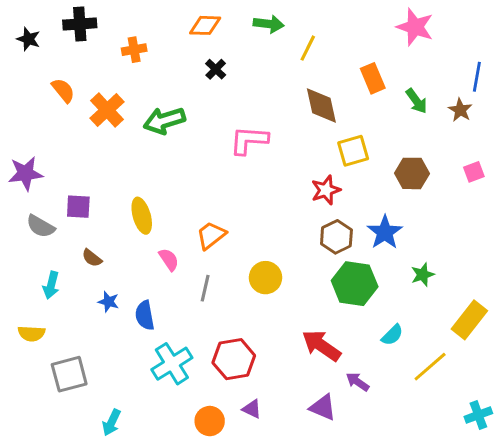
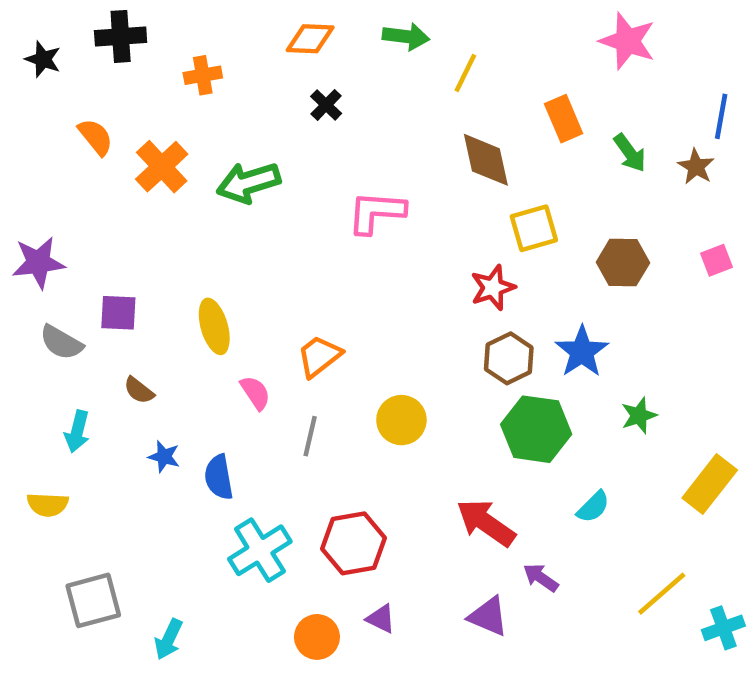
yellow line: (430, 367) -> (662, 594), moved
gray square: (69, 374) -> (93, 600), moved

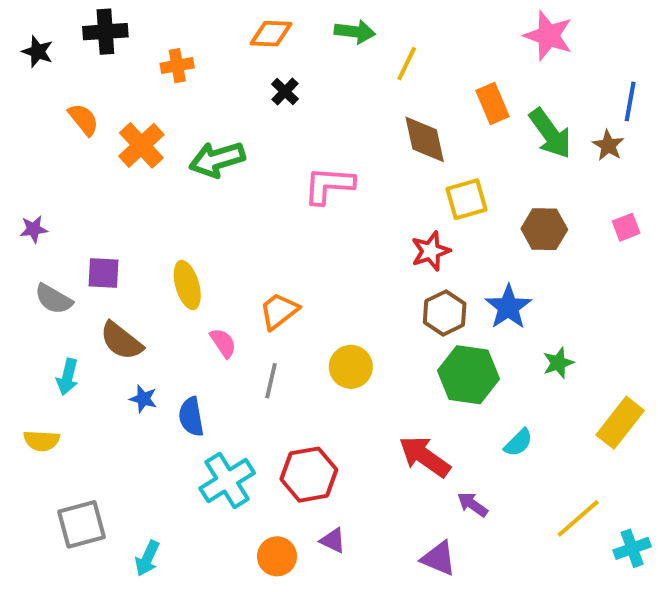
green arrow: (630, 153) -> (550, 133), size x1.5
purple star: (38, 263) -> (34, 229), size x0.6
brown semicircle: (139, 390) -> (121, 341), size x1.6
purple triangle: (488, 616) -> (439, 558), moved

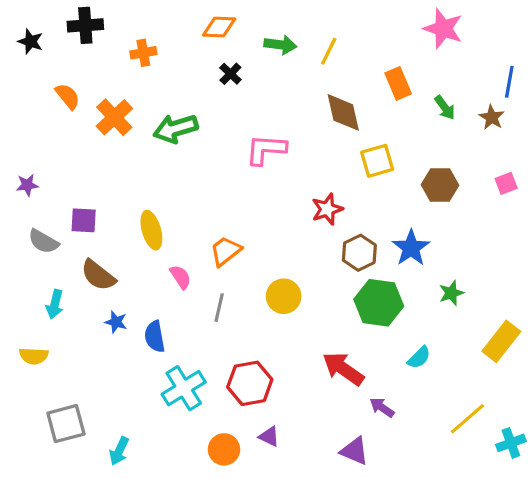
green arrow: (355, 32) -> (280, 45), moved
green arrow: (550, 133) -> (445, 108), size x0.6
red star: (431, 251) -> (327, 209), moved

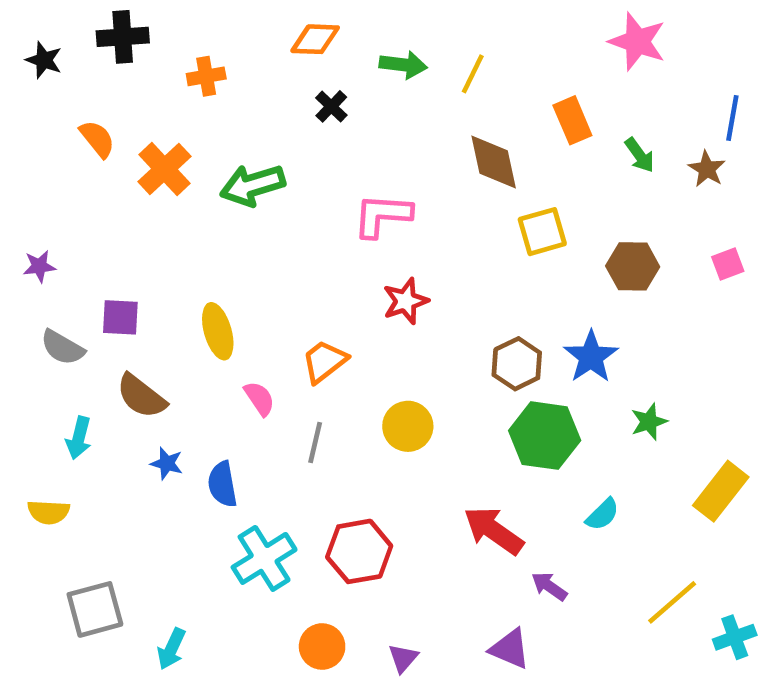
red star: (327, 209) -> (406, 301), moved
purple triangle: (269, 436) -> (403, 658), moved, turned 45

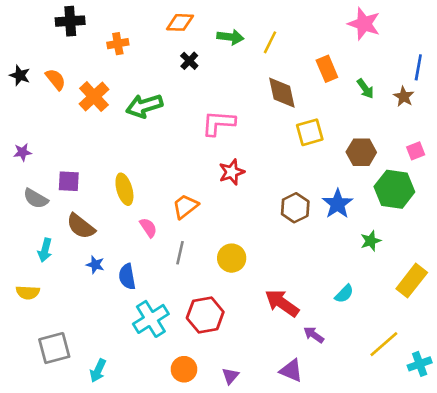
black star: (44, 60) -> (20, 75), moved
yellow circle: (408, 426) -> (232, 258), moved
green hexagon: (545, 436) -> (394, 189), moved

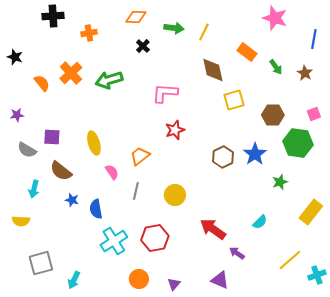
blue line: (418, 67) -> (314, 39), moved
orange rectangle: (327, 69) -> (247, 52), turned -30
orange semicircle: (56, 79) -> (42, 83), moved

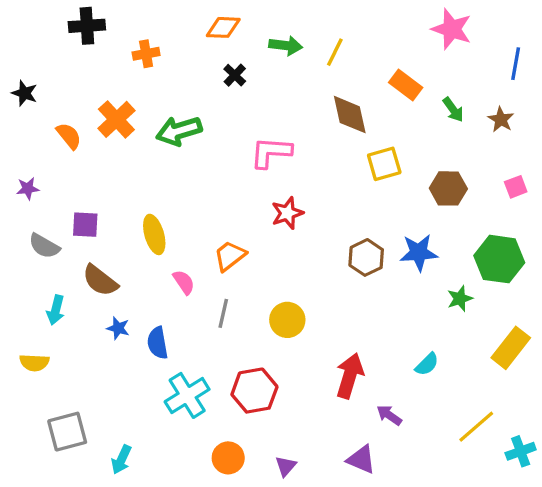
green hexagon: (298, 143) -> (499, 259), moved
blue star: (255, 154) -> (419, 253), turned 30
red arrow: (213, 229) -> (350, 376), turned 72

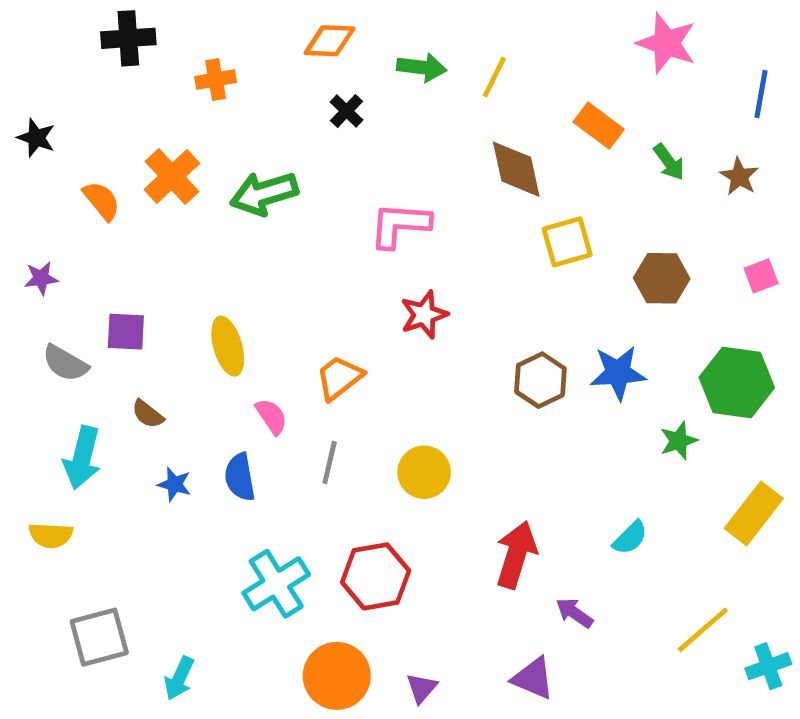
brown semicircle: (100, 280) -> (148, 414), size x0.6
cyan arrow: (56, 310) -> (82, 458), size x1.4
blue semicircle: (158, 343) -> (240, 477), moved
orange circle: (228, 458) -> (337, 676), size x1.4

